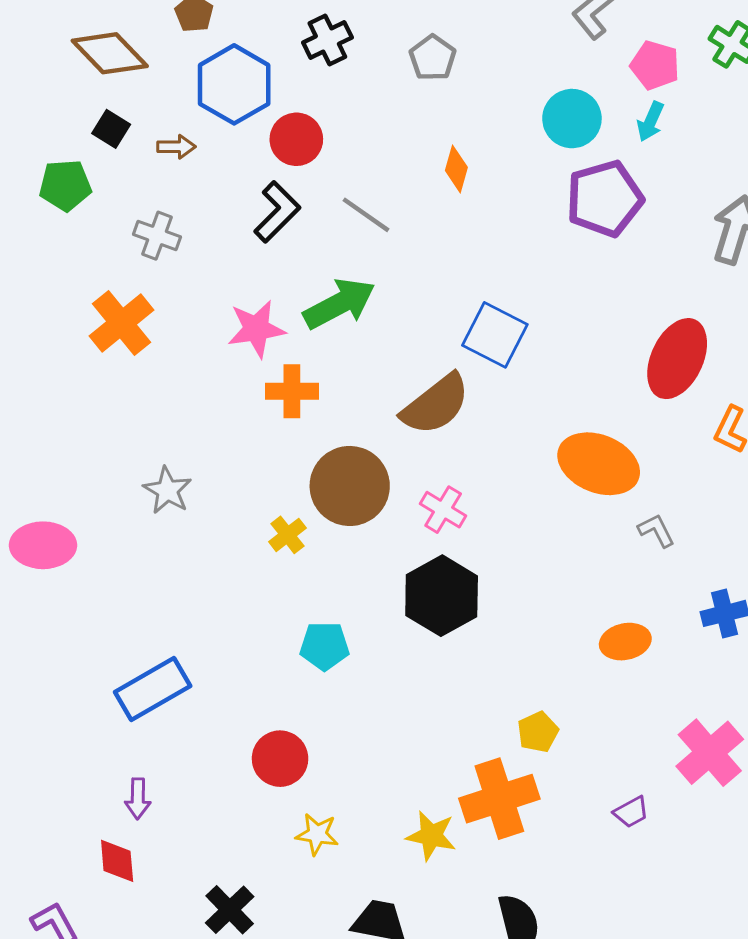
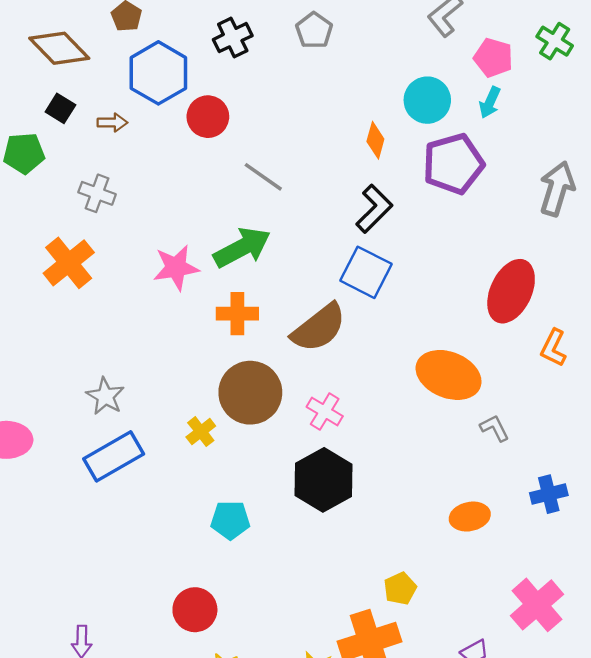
gray pentagon: (433, 58) -> (314, 31), moved
orange diamond: (456, 169) -> (375, 140), moved
black L-shape: (277, 212) -> (374, 209), moved
orange cross: (292, 391) -> (237, 314), moved
blue rectangle: (153, 689) -> (114, 456), moved

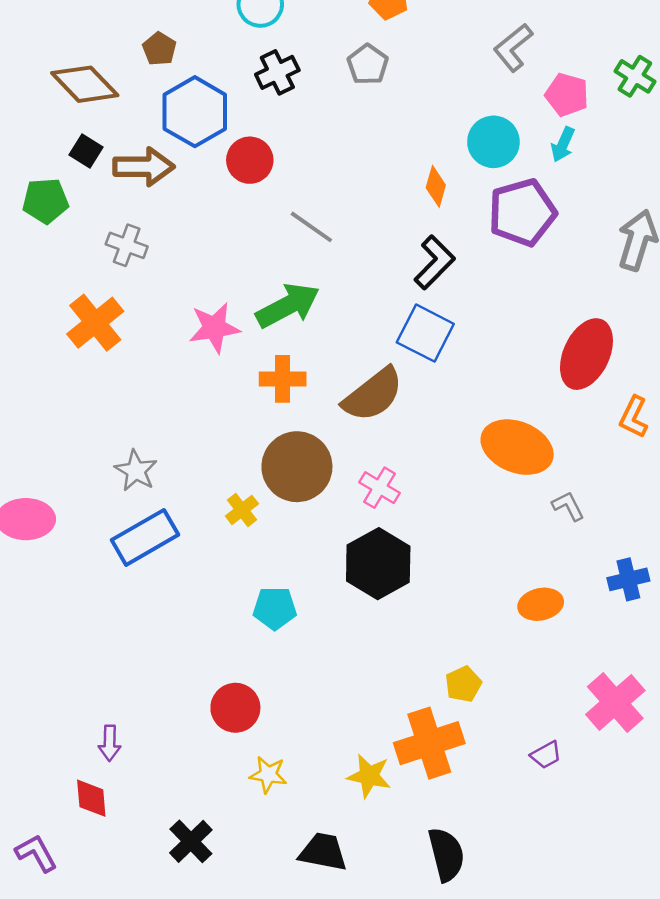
brown arrow: (112, 123) -> (144, 167), size x1.8

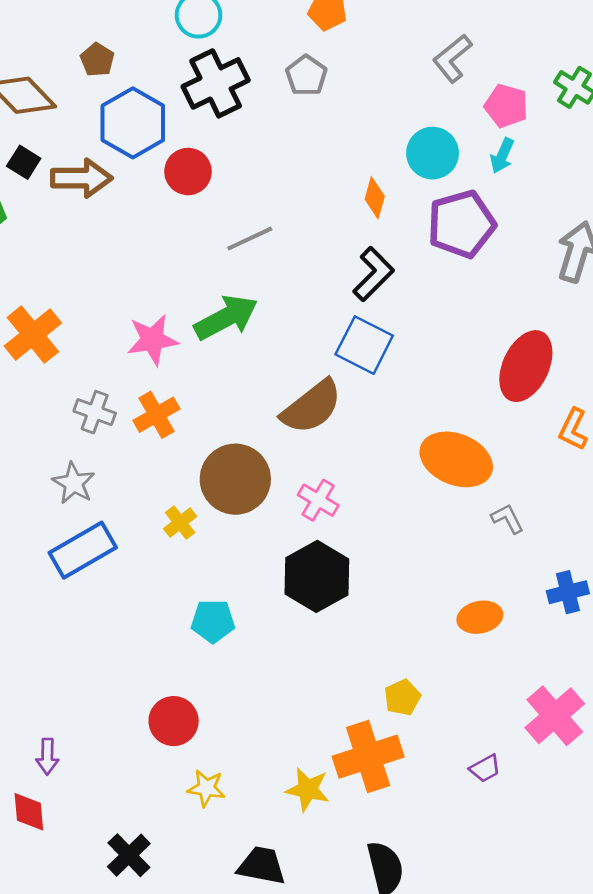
black cross: (277, 72) -> (216, 83), size x1.5
gray line: (311, 227) -> (250, 239), turned -60
gray cross: (127, 245) -> (95, 412), moved
orange cross: (283, 379) -> (156, 415), moved, turned -30

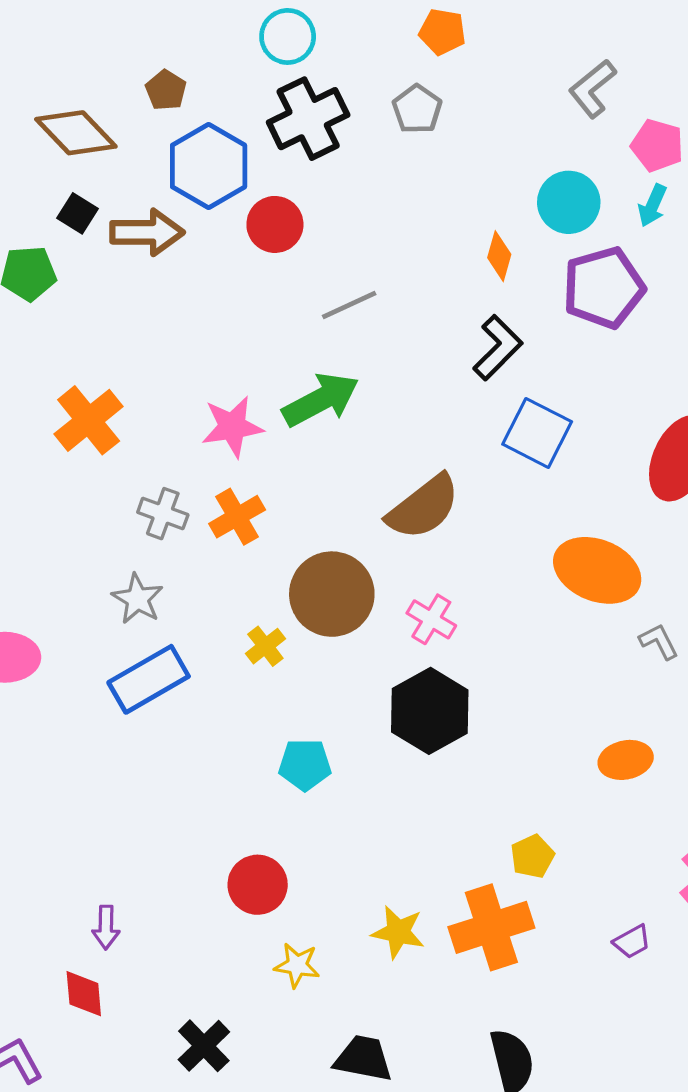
blue square: (364, 345) -> (537, 433), moved
yellow star: (308, 789) -> (398, 932), moved

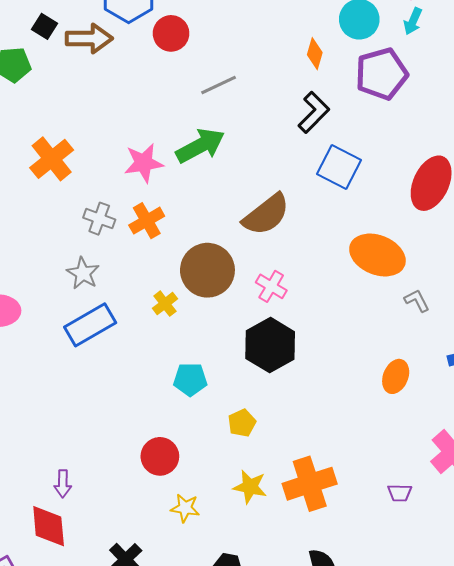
orange ellipse: (626, 760) -> (396, 376), turned -56
yellow pentagon: (532, 856) -> (242, 423), moved
purple trapezoid: (632, 942) -> (400, 493), turned 30
red diamond: (84, 994) -> (49, 526), size x1.4

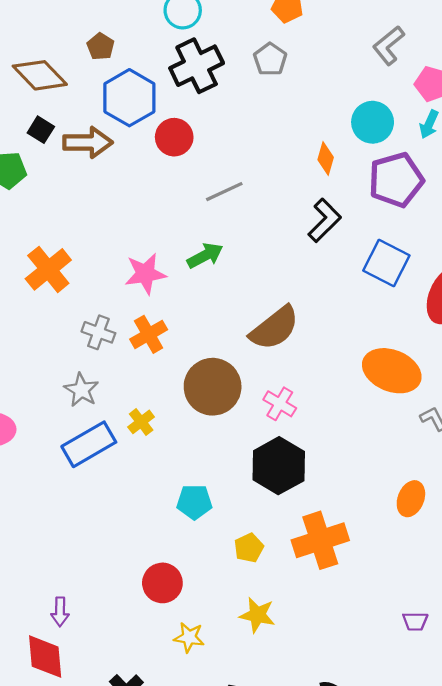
green arrow: (200, 146) -> (205, 256), size x0.7
blue square: (339, 167) -> (386, 263), moved
yellow cross: (165, 304) -> (141, 422), moved
orange cross: (310, 484) -> (320, 540), moved

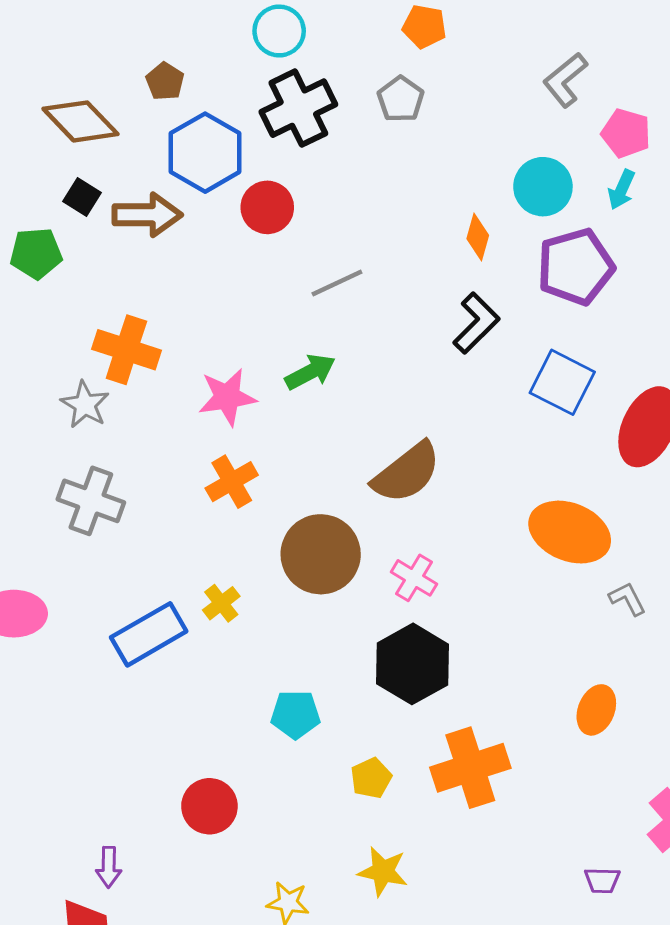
orange cross: (48, 269) -> (126, 350), moved, turned -33
gray cross: (98, 332) -> (91, 501), moved, size x1.4
gray star: (81, 390) -> (85, 405), moved
red circle: (162, 583) -> (209, 806), moved

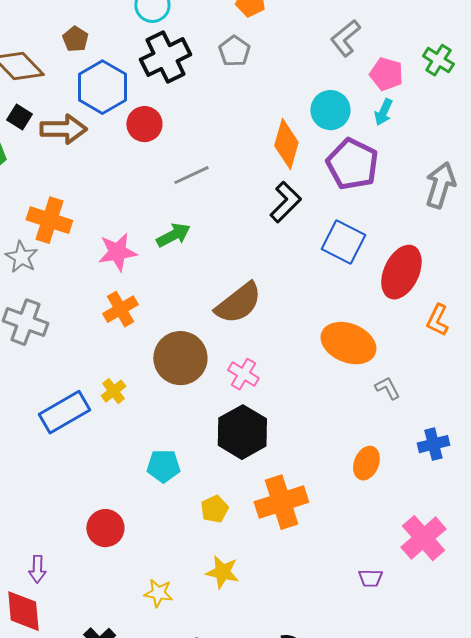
orange diamond: (478, 237) -> (286, 144), size x1.6
purple pentagon: (576, 267) -> (352, 164), turned -30

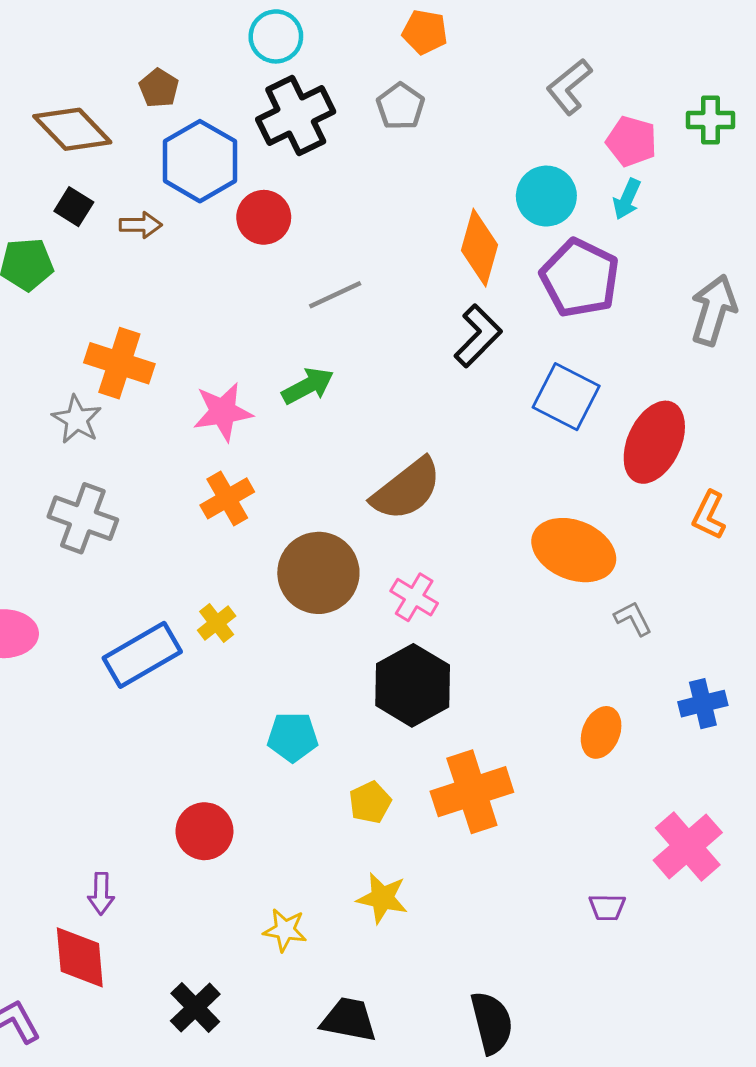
green cross: (438, 60) -> (710, 120), turned -32
brown arrow: (63, 129) -> (141, 225), size x0.6

